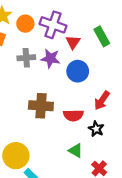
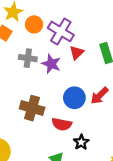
blue circle: (78, 71) -> (74, 98), moved
red arrow: (102, 100) -> (99, 96), moved

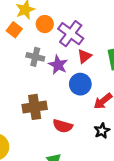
blue circle: (74, 98) -> (80, 84), moved
brown cross: (32, 108) -> (35, 107), turned -30
black star: (81, 142) -> (102, 131), moved

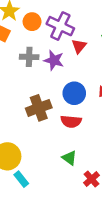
blue circle: (80, 84) -> (74, 93), moved

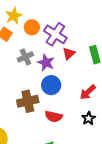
gray cross: (29, 57) -> (25, 57), turned -35
blue circle: (74, 93) -> (51, 85), moved

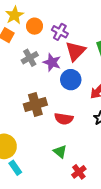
purple cross: (55, 34) -> (60, 32), size x0.7
red triangle: (69, 53) -> (75, 51), size x1.5
blue circle: (51, 85) -> (71, 80), moved

